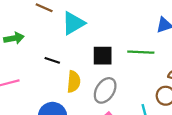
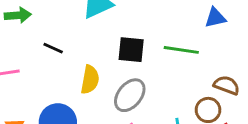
black line: (52, 60) -> (53, 48), moved

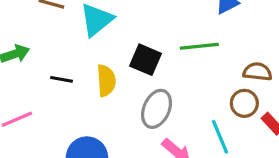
black square: (131, 50) -> (146, 60), turned 32
yellow semicircle: (90, 80) -> (106, 81), moved

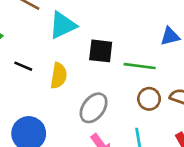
black square: (146, 60) -> (101, 51), moved, turned -30
brown circle: (244, 103) -> (149, 99), moved

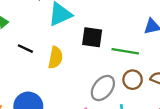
gray ellipse: (94, 108) -> (103, 88), moved

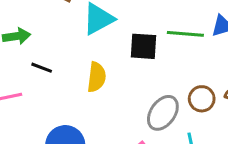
black line: (25, 49) -> (42, 68), moved
green line: (125, 51) -> (185, 34), moved

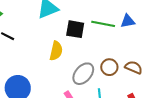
yellow semicircle: (97, 77) -> (56, 51), moved

